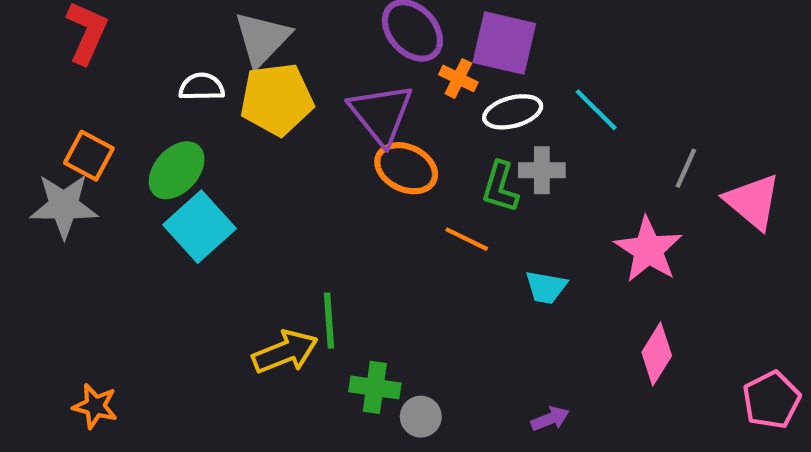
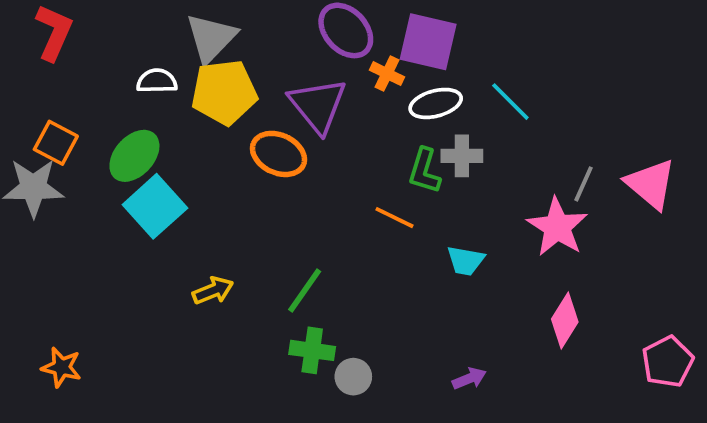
orange ellipse: (406, 168) -> (278, 154), moved
gray line: (686, 168) -> (583, 184), moved
green line: (329, 321) -> (305, 291), moved, turned 39
yellow arrow: (285, 352) -> (213, 291), moved, size x0.7

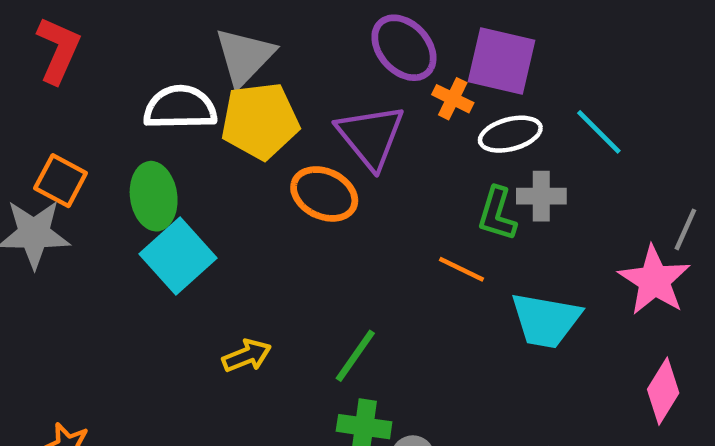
white semicircle: (157, 81) -> (180, 108), size x1.5
green ellipse: (134, 156) -> (154, 196), turned -50
cyan trapezoid: (466, 261) -> (546, 320), size x1.6

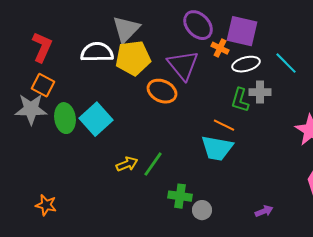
red L-shape: (58, 50) -> (42, 47), moved
green ellipse: (154, 196) -> (65, 118), moved
cyan trapezoid: (546, 320) -> (217, 148), moved
green line: (355, 356) -> (153, 164), moved

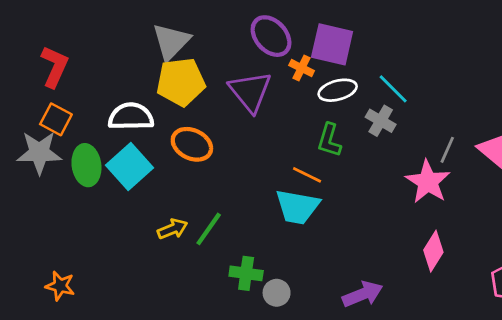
white semicircle: (97, 52) -> (131, 117), moved
orange ellipse: (162, 91) -> (192, 144), moved
gray cross: (260, 92) -> (381, 121), moved, turned 30
purple arrow: (264, 211) -> (363, 294), size x1.6

